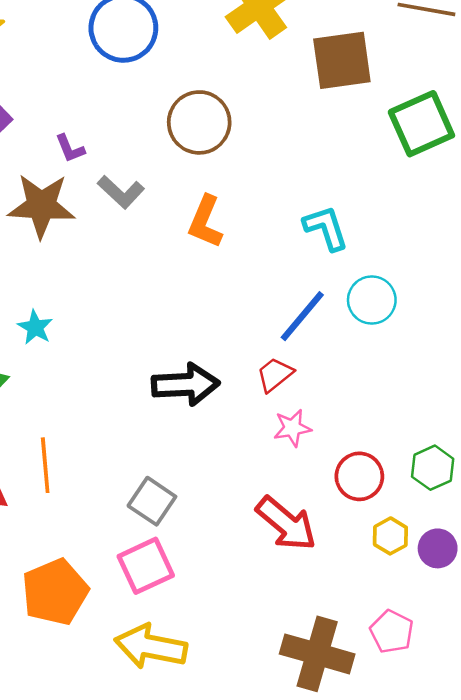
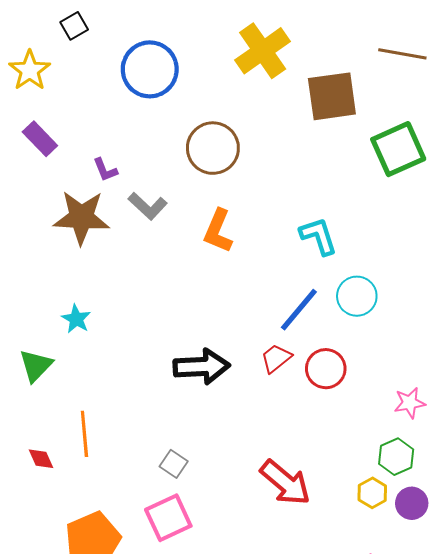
pink star: (292, 428) -> (410, 403), moved
green hexagon: (433, 468) -> (396, 457), moved
red circle: (359, 476) -> (326, 369), moved
gray square: (152, 501) -> (174, 464), size x0.7

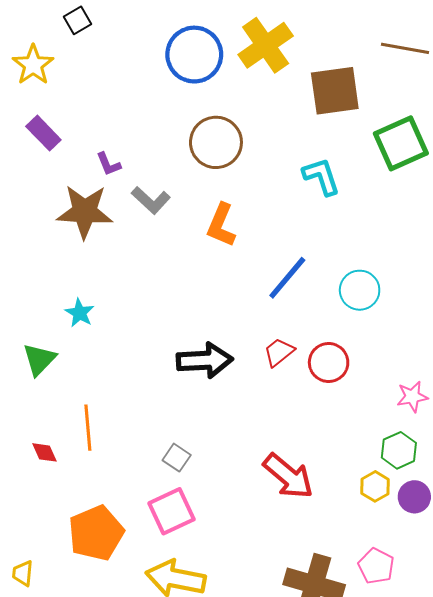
blue circle: (150, 69) -> (194, 55), moved
cyan L-shape: (319, 236) -> (321, 176), moved
blue line: (299, 310) -> (287, 278), moved

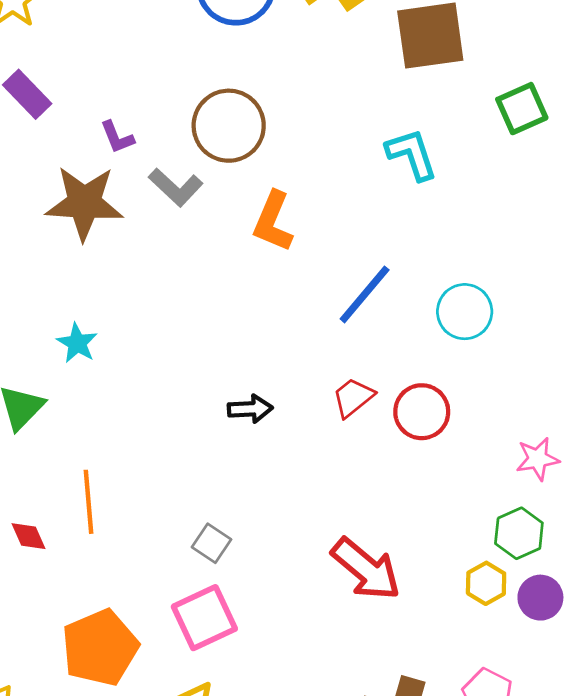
brown circle: (216, 142) -> (229, 126), moved
green square: (401, 143) -> (522, 109), size x0.7
black arrow: (205, 360) -> (250, 409), size x0.6

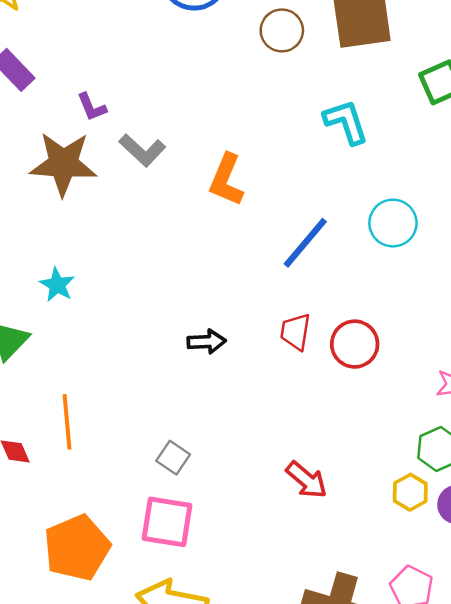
brown circle: (229, 126) -> (282, 30), moved, size x0.7
cyan circle: (465, 312) -> (393, 223), moved
red trapezoid: (353, 397) -> (295, 332), turned -42
red arrow: (366, 569) -> (307, 480), size x0.7
pink square: (204, 618) -> (167, 522), turned 34

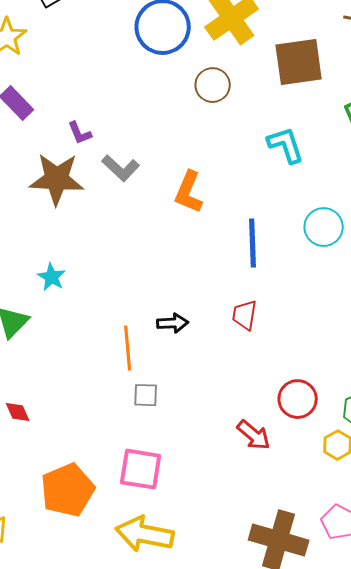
brown circle: (282, 30) -> (213, 85), moved
blue line: (305, 243) -> (253, 243), turned -42
red circle: (355, 344) -> (298, 399), moved
orange line: (67, 422) -> (128, 348), moved
gray square: (173, 458) -> (146, 395), moved, turned -32

